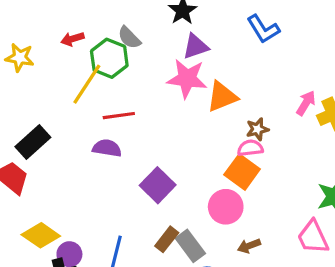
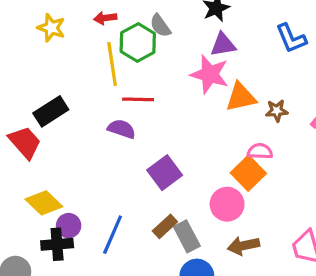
yellow line: (87, 84) -> (112, 64), turned -51
brown star: (257, 129) -> (277, 111), moved
brown arrow: (249, 246) -> (243, 246), size x1.4

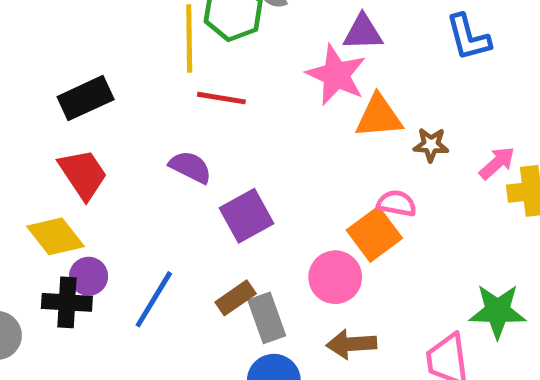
purple semicircle: (121, 129) -> (190, 167), moved
red trapezoid: (25, 142) -> (83, 174), moved

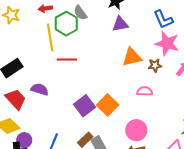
pink star: (336, 75) -> (167, 43), moved
purple semicircle: (190, 167) -> (40, 89), moved
orange square: (374, 234) -> (108, 105), moved
pink circle: (335, 277) -> (136, 130), moved

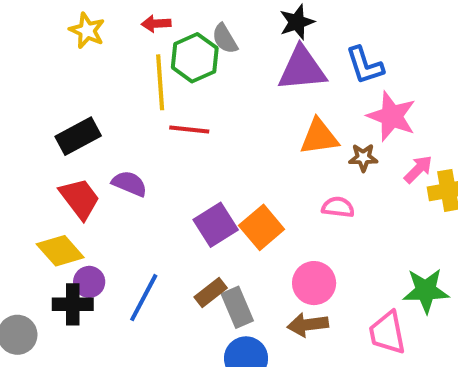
blue L-shape: (163, 19) -> (365, 65), moved
purple triangle: (120, 24) -> (302, 69), size x1.5

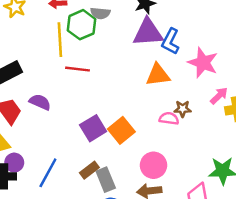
gray semicircle: (225, 39) -> (100, 13), turned -54
blue L-shape: (365, 65) -> (171, 41), moved, turned 45
brown star: (363, 158) -> (183, 109), moved

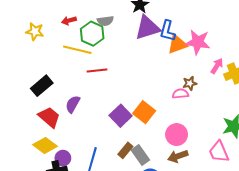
yellow line: (60, 40) -> (77, 50), turned -60
orange triangle: (158, 75) -> (177, 44), moved
purple semicircle: (40, 102) -> (73, 104), turned -72

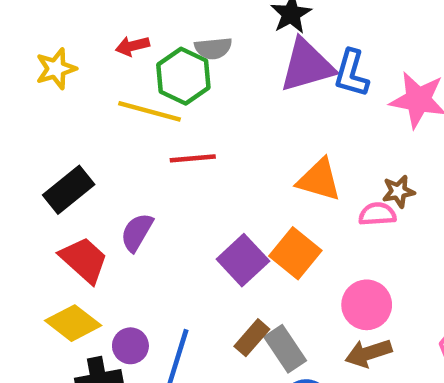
yellow star: (35, 31) -> (56, 69), turned -30
orange triangle: (177, 44) -> (319, 180), moved, turned 35
purple circle: (63, 158) -> (130, 346), moved

